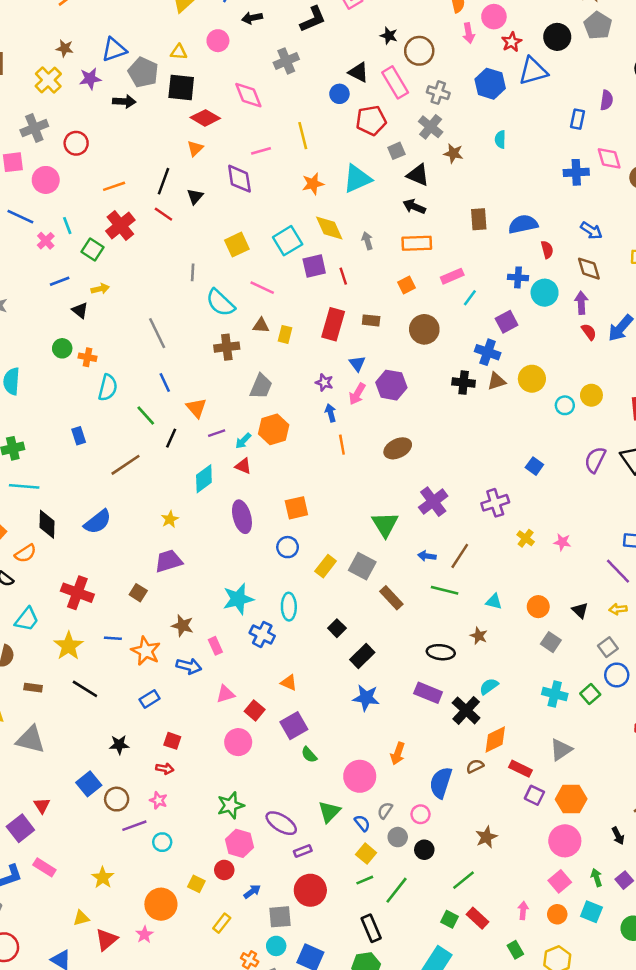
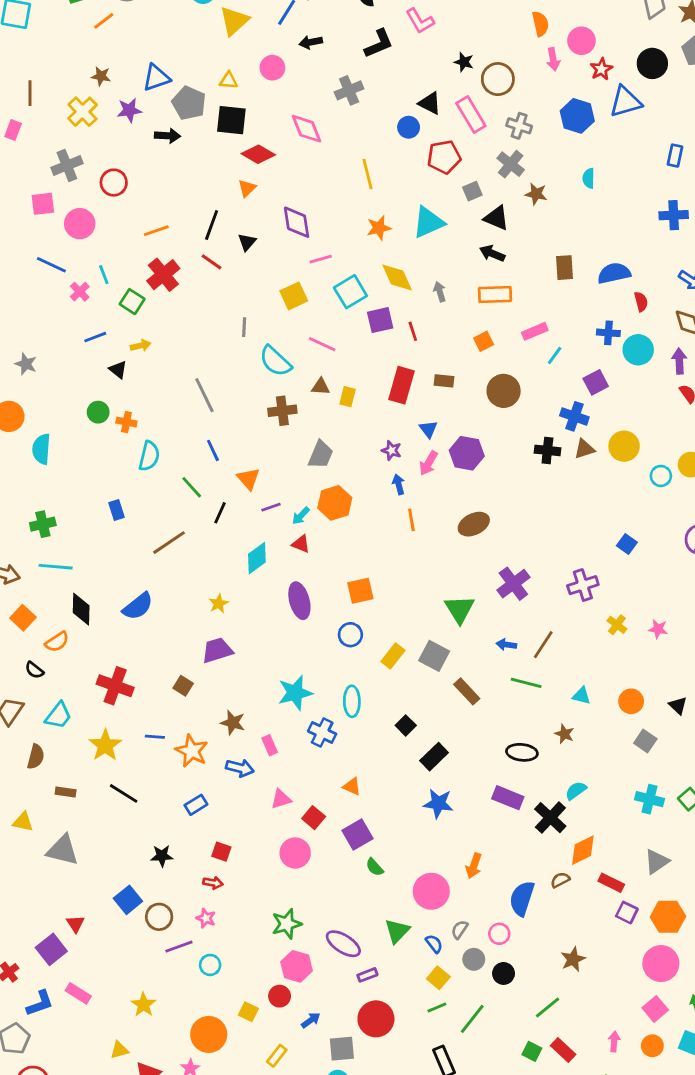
pink line: (261, 151) -> (321, 259), moved

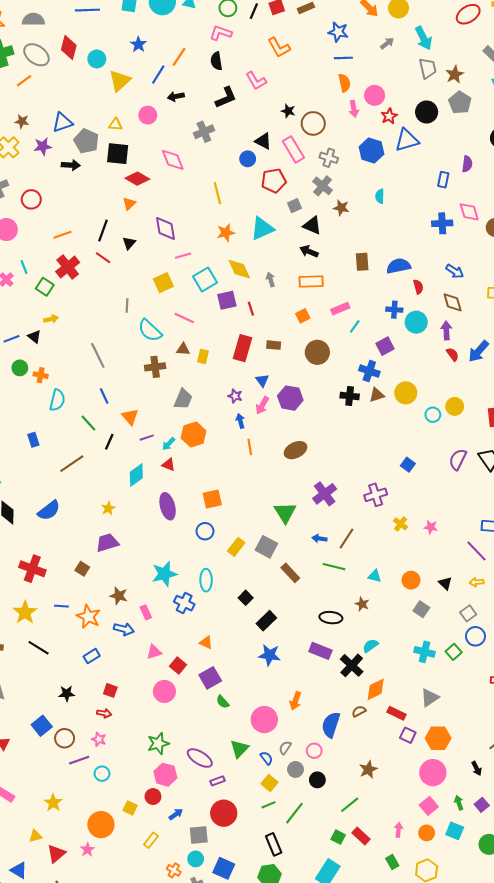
blue line: (95, 337) -> (12, 339), moved

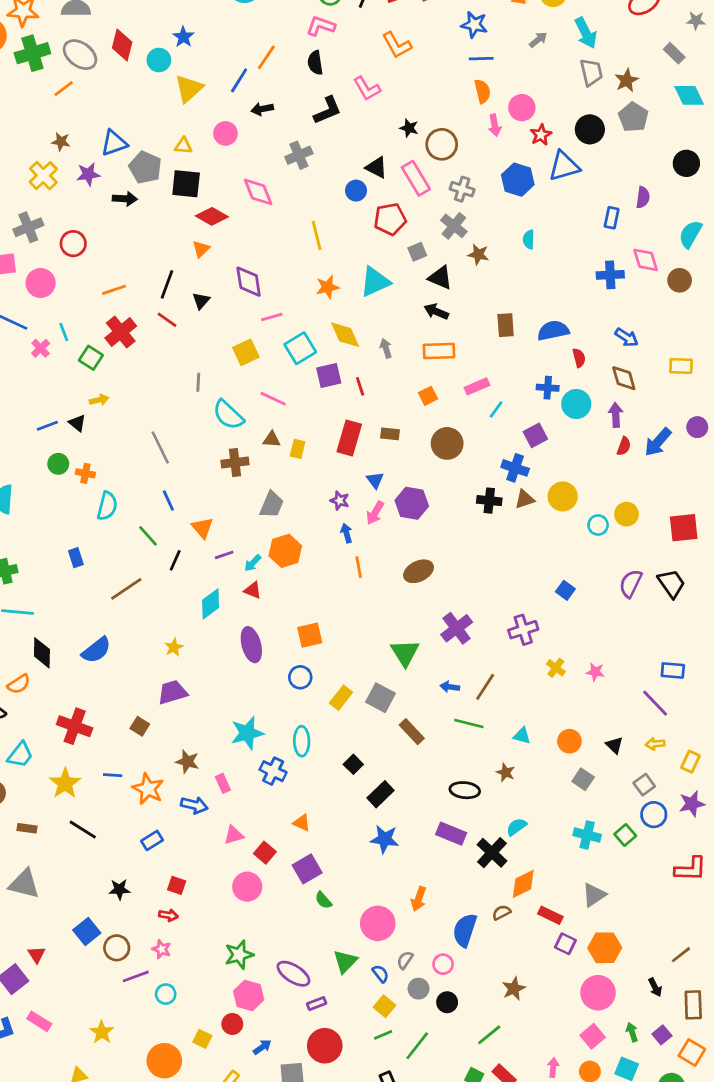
blue star: (138, 44) -> (183, 37), moved
red semicircle: (453, 354) -> (624, 446), turned 56

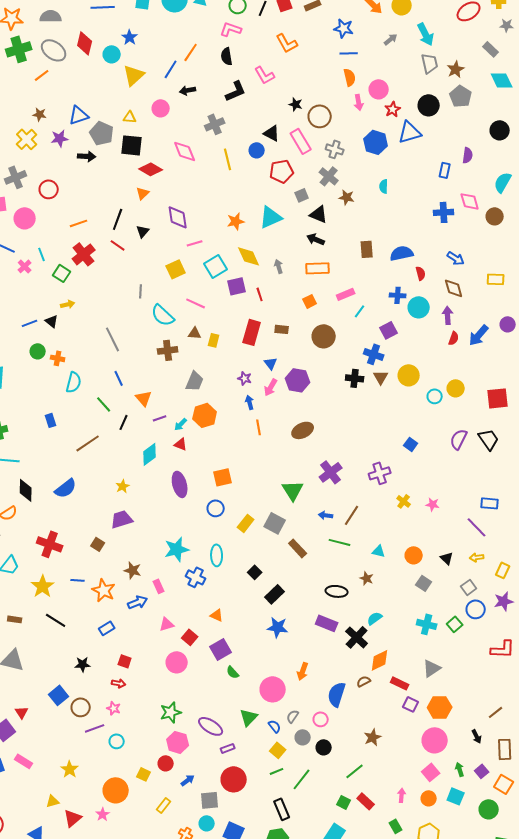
yellow line: (317, 235) -> (228, 159), moved
brown triangle: (525, 499) -> (381, 377), turned -42
blue arrow: (194, 805) -> (138, 602), turned -36

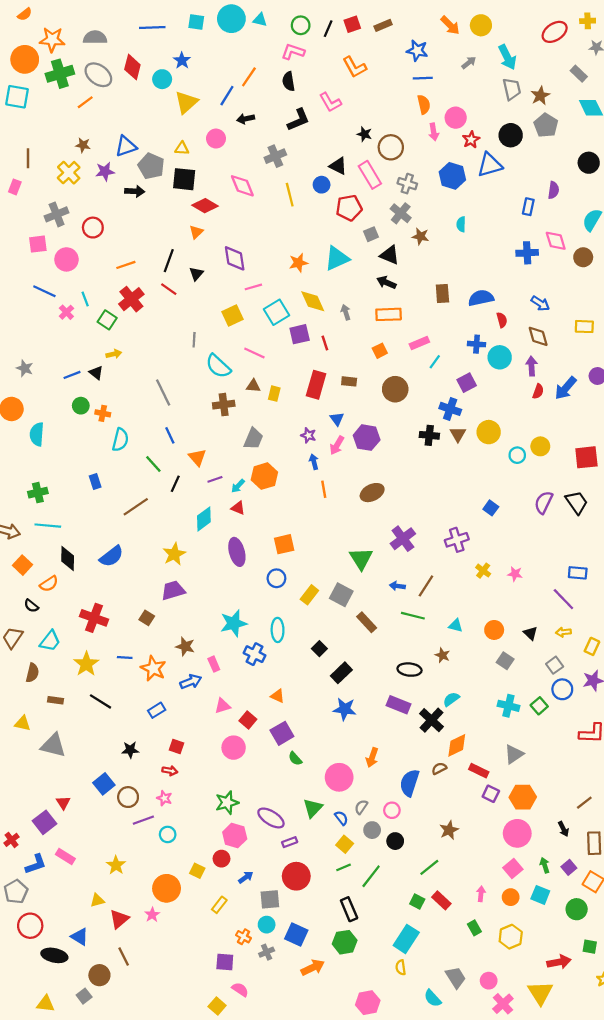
yellow star: (123, 486) -> (174, 554), size x1.5

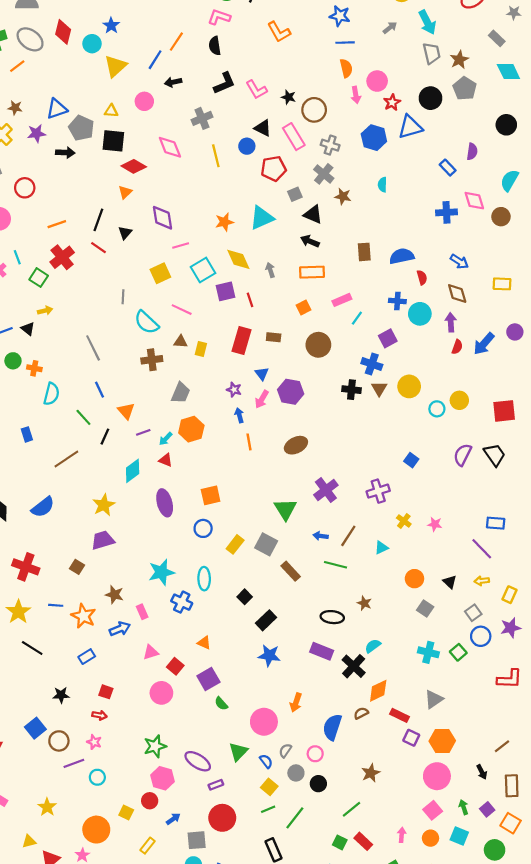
pink L-shape: (330, 102) -> (256, 90), moved
blue rectangle: (528, 207) -> (448, 168), turned -56
cyan triangle: (456, 626) -> (381, 548), moved, turned -40

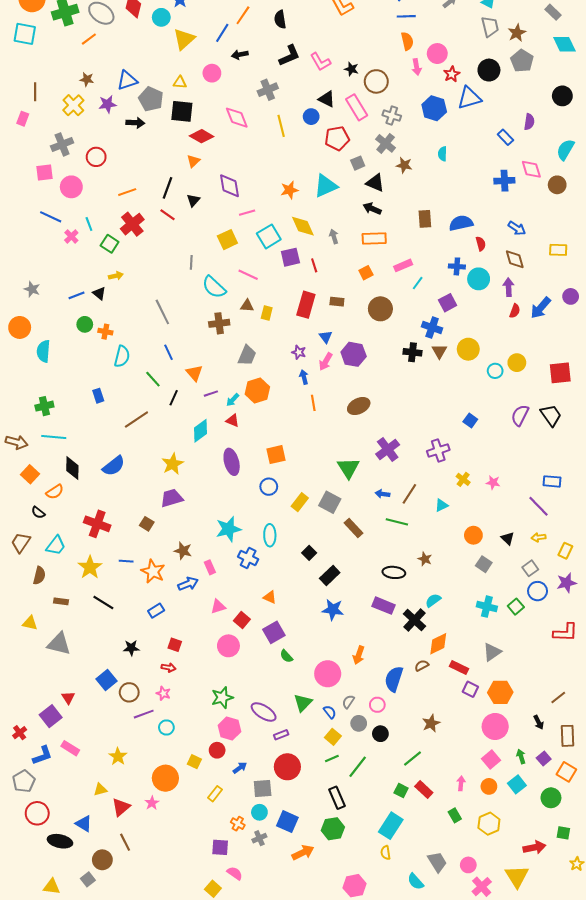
cyan square: (459, 836) -> (517, 784), turned 30

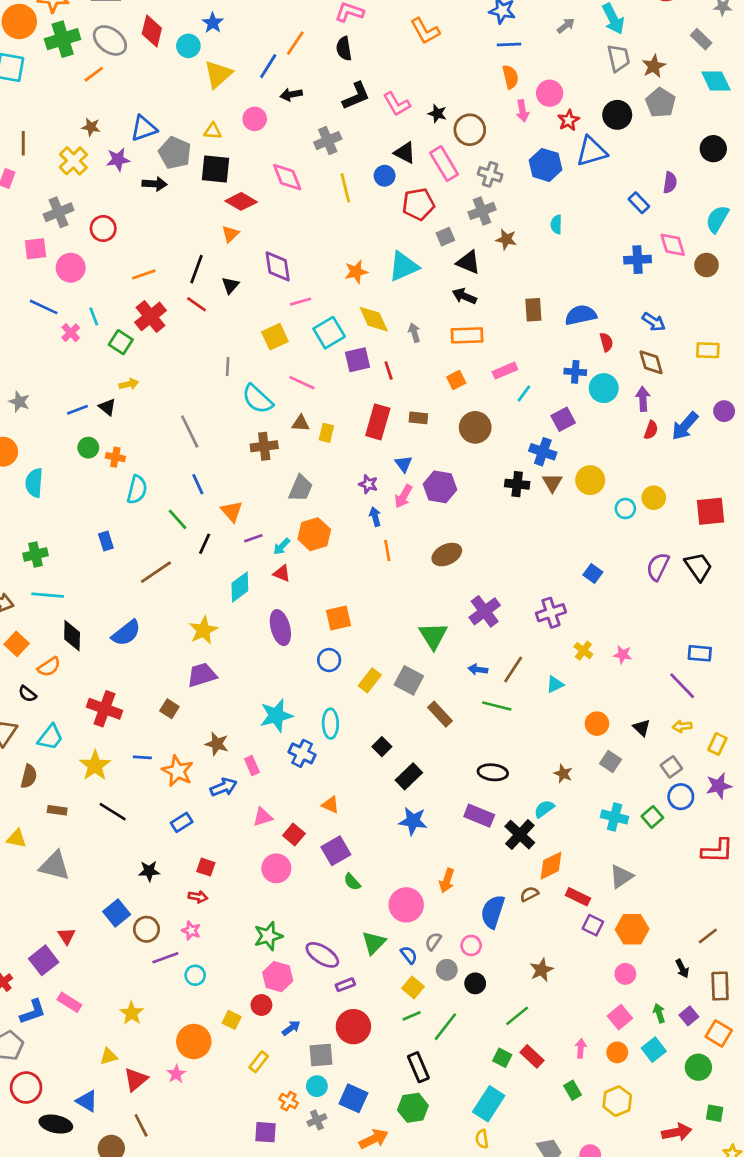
gray cross: (386, 143) -> (482, 211), turned 30
brown star: (425, 559) -> (563, 774), moved
pink circle: (495, 726) -> (625, 974), size x0.6

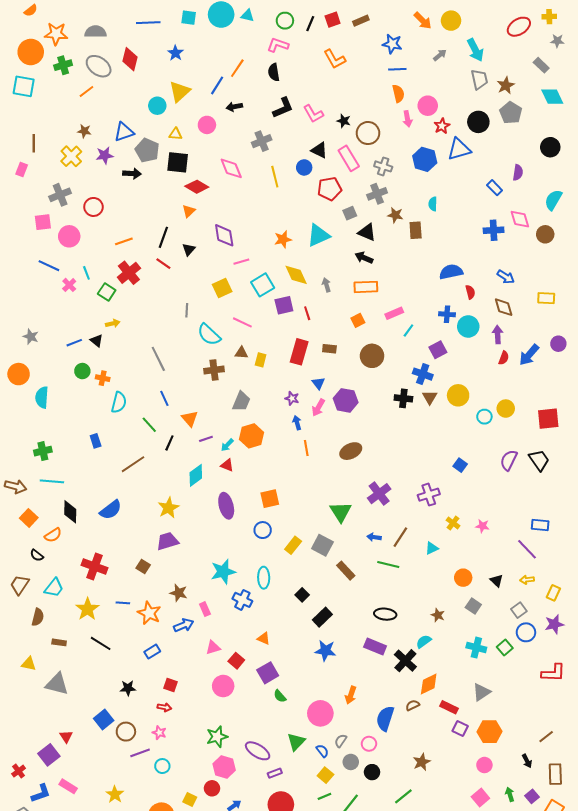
green cross: (63, 39) -> (63, 65), size x0.7
cyan circle: (188, 46) -> (157, 106), moved
brown rectangle: (533, 310) -> (416, 230), moved

